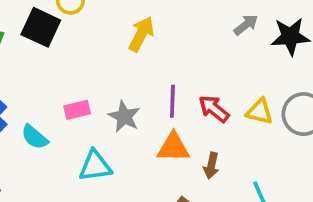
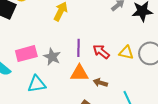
pink rectangle: (77, 110) -> (26, 54), size x1.5
brown arrow: (211, 166) -> (100, 83), turned 96

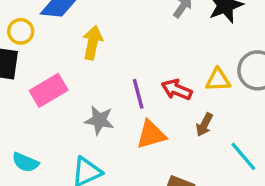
pink rectangle: (26, 54) -> (49, 90), moved
brown arrow: (100, 83) -> (204, 125), moved, turned -64

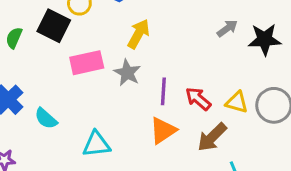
gray star: (99, 120) -> (127, 73), moved
brown arrow: (204, 125) -> (212, 137), size x1.5
orange triangle: (151, 135) -> (163, 130), turned -36

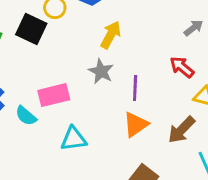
pink rectangle: (87, 63) -> (54, 95), moved
red arrow: (198, 99) -> (182, 67), moved

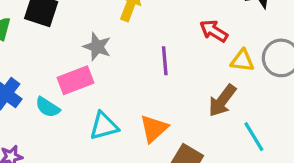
gray star: (101, 71) -> (97, 47), moved
orange triangle: (136, 125) -> (154, 128), moved

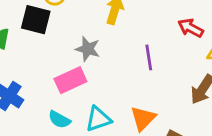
cyan semicircle: (48, 107) -> (59, 120), moved

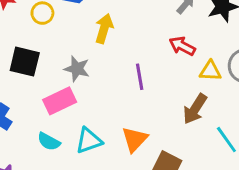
black square: (36, 20) -> (25, 62), moved

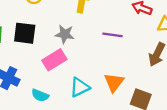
purple line: (140, 77) -> (113, 35), turned -66
cyan semicircle: (49, 142) -> (40, 95), moved

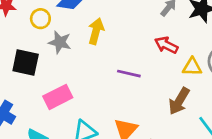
gray star: (65, 34) -> (60, 42), moved

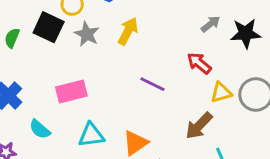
black square: (26, 62) -> (49, 27), moved
yellow triangle: (192, 67) -> (221, 92), turned -30

